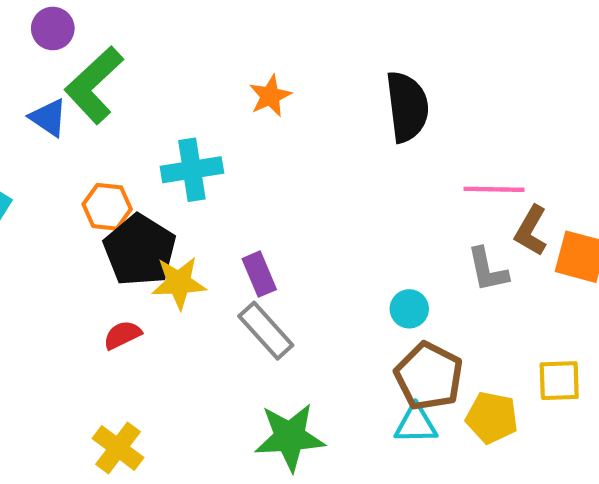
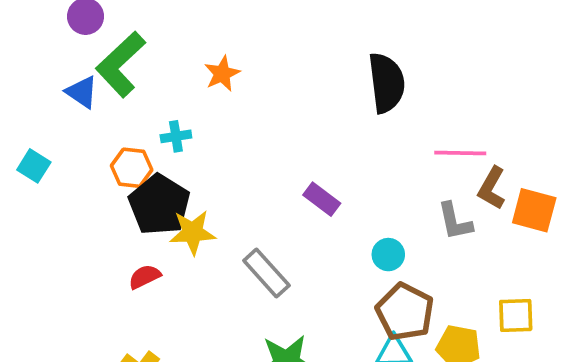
orange star: (270, 96) -> (222, 74), moved
cyan cross: (192, 170) -> (176, 136), moved, size x0.6
purple rectangle: (259, 274) -> (322, 199), moved, turned -30

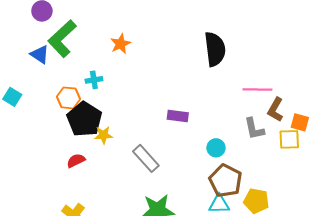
purple rectangle: (322, 199) -> (178, 116), turned -30
orange square: (534, 210) -> (300, 122), size x0.7
yellow star: (193, 232) -> (104, 135), size x0.7
yellow square: (516, 315) -> (289, 139), moved

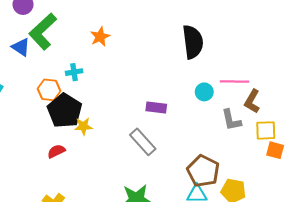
orange square: (300, 122) -> (275, 150), moved
cyan circle: (216, 148) -> (204, 92), moved
gray rectangle: (146, 158) -> (143, 142), moved

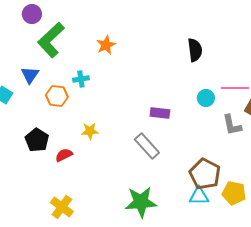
black semicircle: (193, 42) -> (195, 50), size x0.7
blue triangle: (21, 47) -> (30, 75), moved, turned 30
black pentagon: (65, 111) -> (37, 140), moved, size x0.7

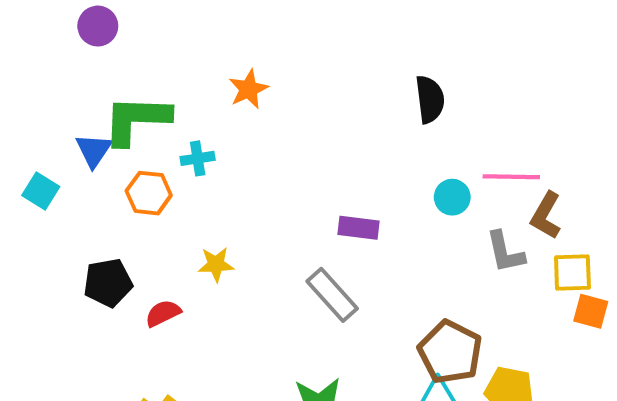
green L-shape: (51, 40) -> (136, 120), moved, turned 45
black pentagon: (37, 140) -> (108, 283), turned 30

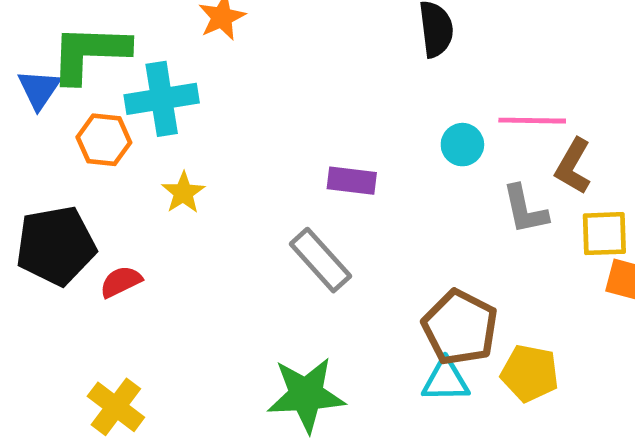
cyan cross: (198, 158) -> (162, 99), size x1.8
yellow star: (216, 264) -> (183, 193), moved, turned -30
black pentagon: (108, 283) -> (56, 246), size x1.4

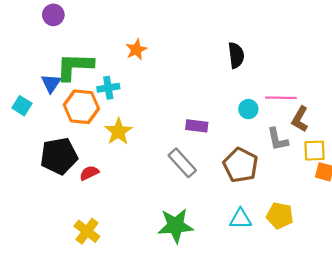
cyan cross: (162, 99) -> (108, 88), size x0.7
orange hexagon: (104, 140) -> (81, 107), size x1.4
yellow star: (183, 193) -> (118, 131), size x1.4
brown pentagon: (460, 327) -> (241, 165), moved

